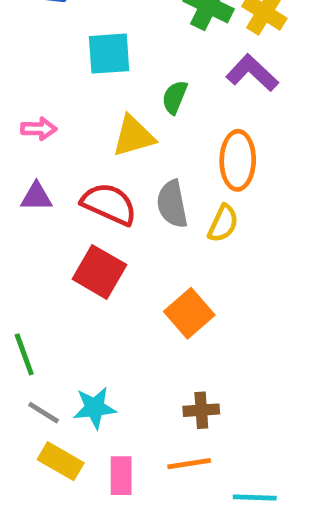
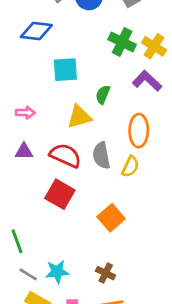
brown cross: (201, 410) -> (106, 273), moved, turned 30

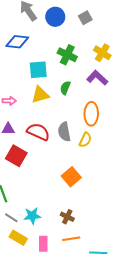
green cross: (122, 42) -> (67, 55), moved
yellow triangle: (79, 117) -> (40, 95), moved
red square: (60, 194) -> (16, 156), moved

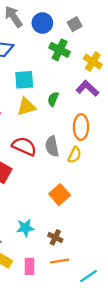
green cross: (67, 55) -> (60, 50), moved
cyan star: (32, 216) -> (25, 228), moved
cyan line: (98, 253) -> (88, 276), turned -36

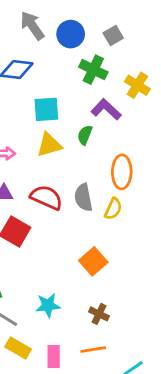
purple L-shape: (87, 88) -> (106, 109), moved
brown cross: (55, 237) -> (99, 314), moved

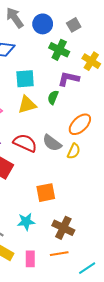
purple L-shape: (106, 109) -> (69, 79), turned -30
orange ellipse: (122, 172) -> (80, 124), turned 45
gray semicircle: (83, 197) -> (52, 143), turned -42
orange square: (93, 261) -> (46, 193), moved, turned 30
brown cross: (99, 314) -> (63, 228), size x1.5

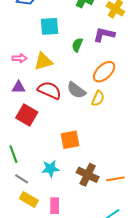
purple L-shape: (69, 79) -> (104, 35), moved
yellow triangle: (27, 105) -> (43, 61), moved
orange line: (59, 254) -> (115, 179), moved

